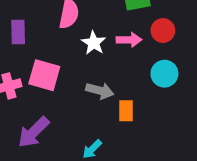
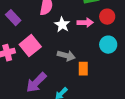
purple rectangle: (18, 32) -> (13, 18), turned -42
pink square: (44, 75) -> (30, 46), turned 35
purple arrow: (34, 132) -> (36, 83), moved

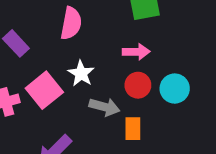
red circle: (107, 17) -> (138, 85), moved
white star: (62, 25) -> (81, 73), moved

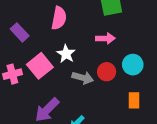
red circle: (138, 85) -> (107, 72), moved
orange rectangle: (133, 129) -> (134, 100), moved

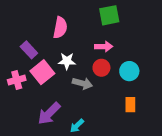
purple rectangle: (20, 32) -> (29, 50), moved
white star: (66, 54) -> (67, 61), turned -30
red circle: (107, 72) -> (101, 68), moved

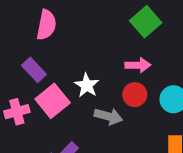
green square: (109, 15) -> (146, 22), turned -30
pink semicircle: (60, 28) -> (46, 25), moved
white star: (67, 61) -> (87, 85), turned 30

